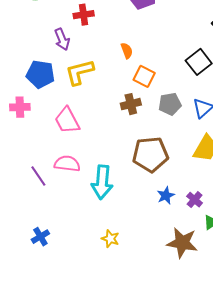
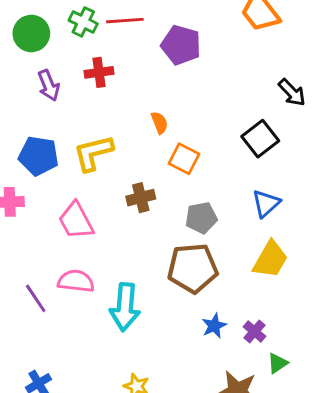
purple arrow: (62, 39) -> (49, 85), moved
brown cross: (131, 104) -> (141, 198), moved
gray pentagon: (170, 104) -> (201, 218), moved

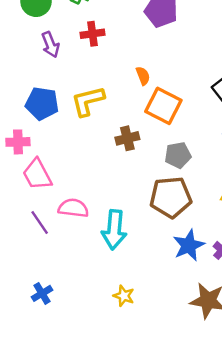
orange square: (184, 159) -> (163, 106), size x1.4
pink trapezoid: (76, 221) -> (37, 174), moved
blue star: (214, 326) -> (189, 245), size x1.5

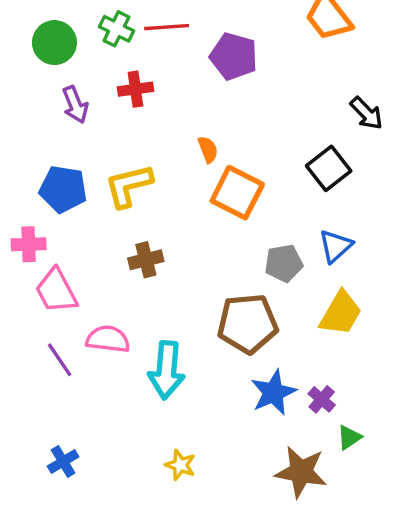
brown cross: (127, 138) -> (146, 260), moved
gray pentagon: (178, 155) -> (284, 263), moved

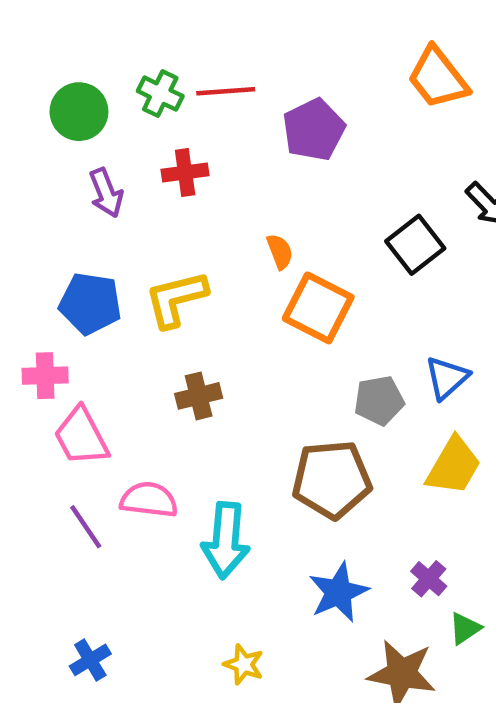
purple pentagon: (234, 56) -> (314, 130), turned 30
black square: (329, 168) -> (415, 245), moved
blue star: (273, 393) -> (338, 592), moved

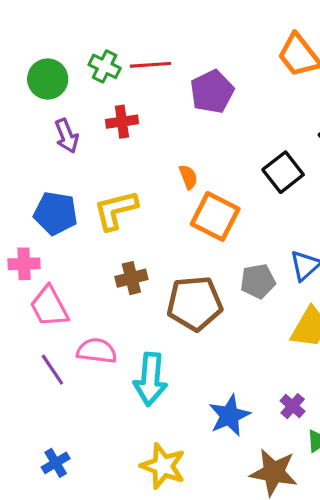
brown pentagon: (332, 479) -> (195, 303), moved
yellow star: (244, 664) -> (163, 466), size x1.6

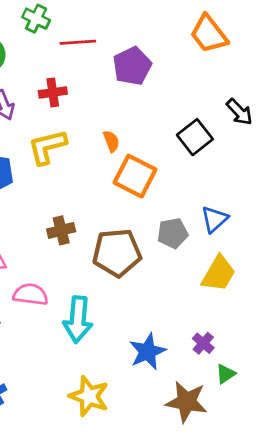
green cross: (105, 66) -> (36, 19), moved
yellow L-shape: (116, 210) -> (47, 147), moved

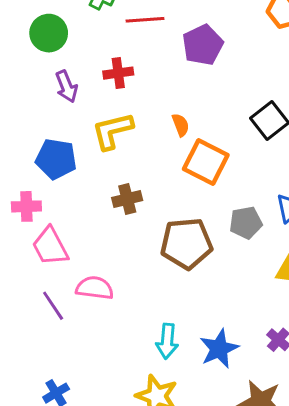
brown cross: (61, 230) -> (127, 199), moved
cyan arrow: (78, 320) -> (167, 341), moved, size x0.7

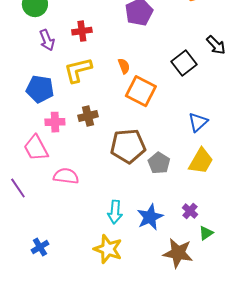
pink cross: (26, 206) -> (55, 122), moved
gray pentagon: (246, 223) -> (159, 163), moved, turned -30
purple line: (53, 306) -> (18, 188), moved

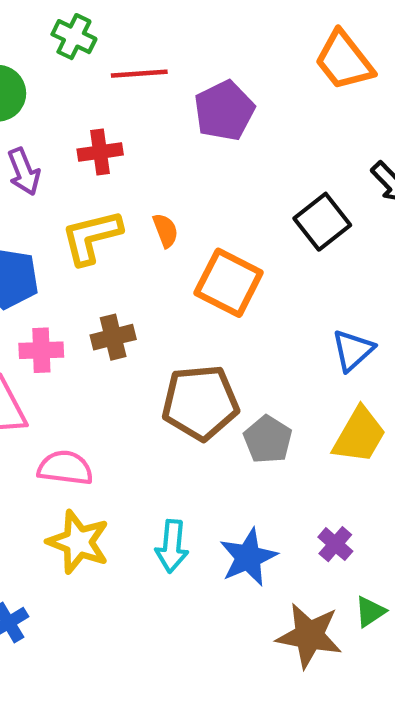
orange semicircle: (124, 66) -> (165, 230), moved
green triangle: (206, 233) -> (370, 612), moved
yellow star: (108, 249) -> (78, 542), moved

